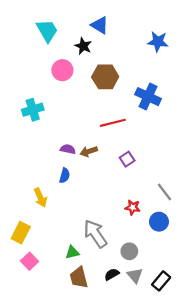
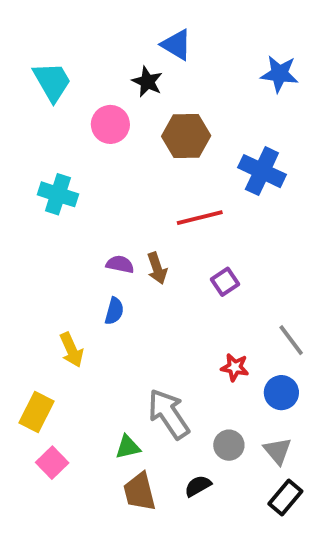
cyan trapezoid: (47, 31) -> (52, 82), moved
cyan cross: (33, 110) -> (58, 194), turned 35
brown arrow: (89, 151) -> (157, 268), turned -91
gray triangle: (135, 275) -> (278, 451), moved

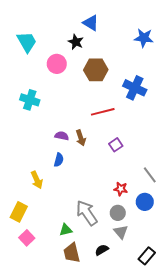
gray circle: (229, 445) -> (118, 213), moved
gray triangle: (278, 451) -> (121, 232), moved

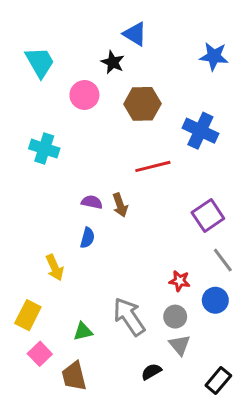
purple square: (116, 145) -> (208, 215), moved, size x1.5
green triangle: (66, 230) -> (83, 331), moved
brown trapezoid: (72, 253) -> (74, 376), moved

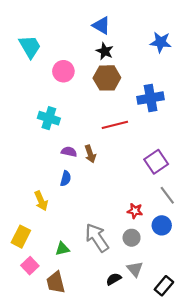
black star: (113, 62) -> (105, 51), moved
blue cross: (200, 131) -> (151, 98), turned -35
cyan cross: (44, 149) -> (49, 118), moved
gray triangle: (180, 345) -> (135, 269), moved

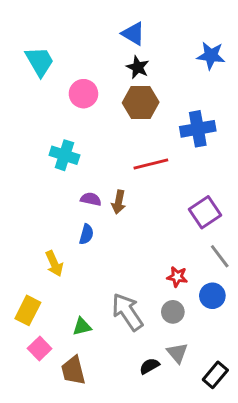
brown arrow: (90, 154) -> (119, 202), turned 30

